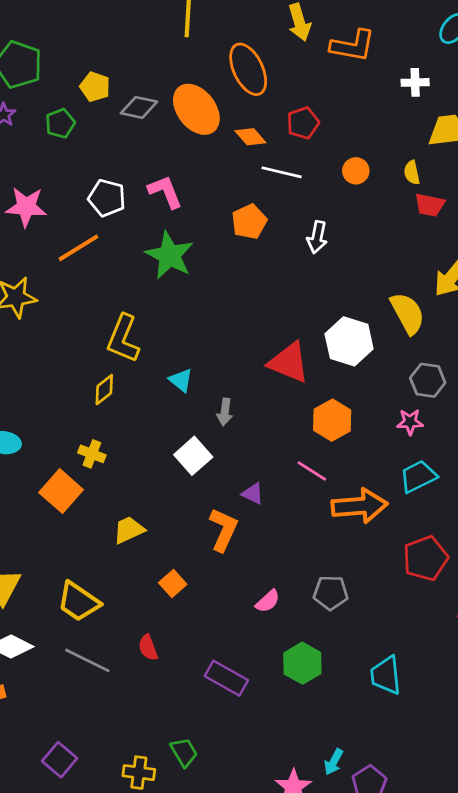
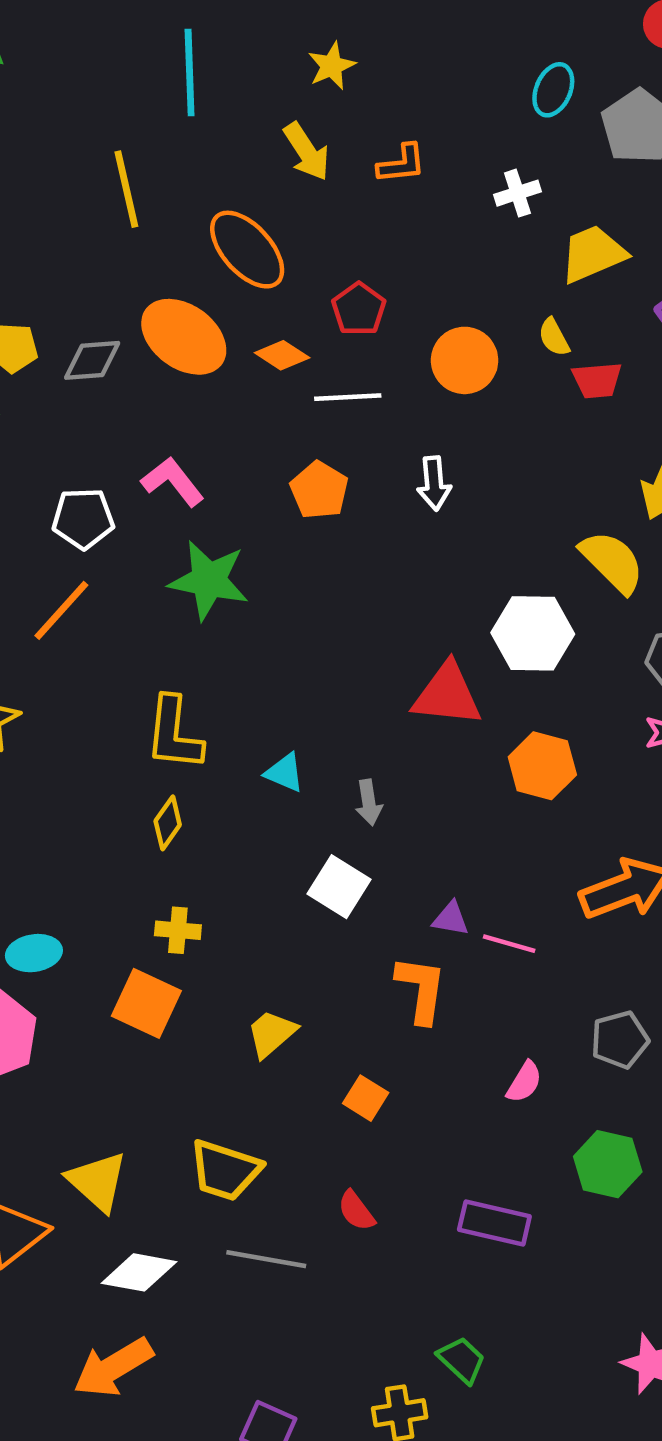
orange L-shape: (353, 46) -> (402, 164), size x0.7
orange circle: (356, 171) -> (465, 360), size x1.5
pink line: (312, 471) -> (509, 944), moved

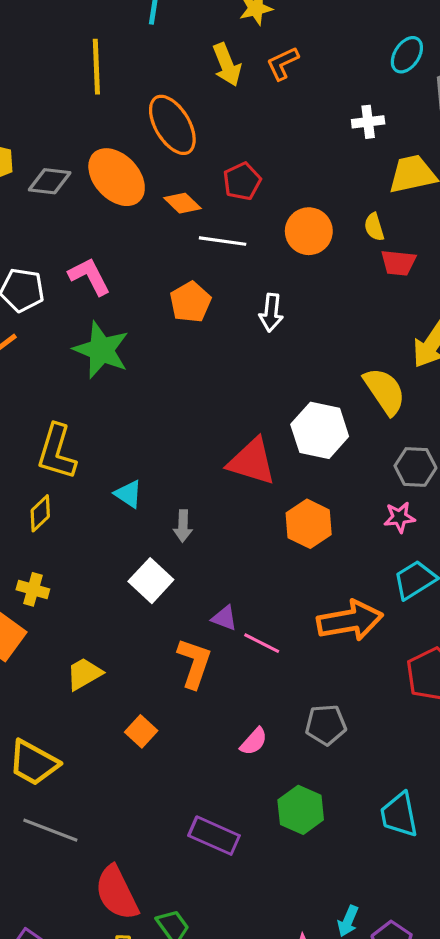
orange L-shape: (402, 164) -> (283, 63), moved, turned 150
red semicircle: (356, 1211) -> (117, 893), moved, size x1.8

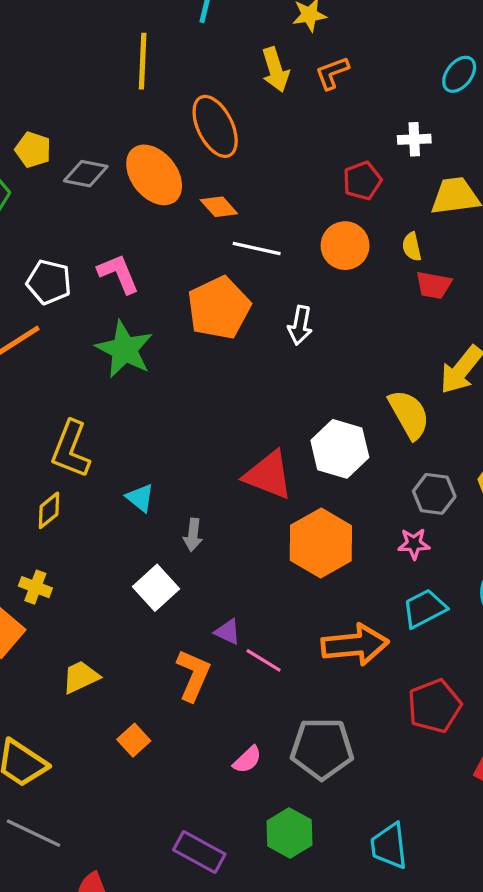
red pentagon: (242, 181) -> (362, 181), moved
orange pentagon: (190, 302) -> (219, 308), size x1.5
orange hexagon: (309, 524) -> (321, 543), size x1.4
gray pentagon: (326, 725) -> (322, 749), size x1.5

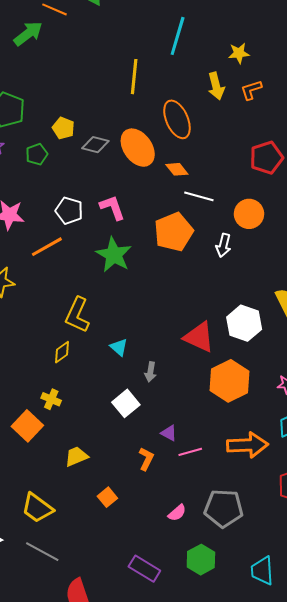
red pentagon: (362, 181) -> (266, 158), size x1.4
orange circle: (345, 246) -> (249, 214), moved
pink line: (264, 660) -> (190, 452), turned -50
orange L-shape: (193, 675) -> (146, 459), size x0.7

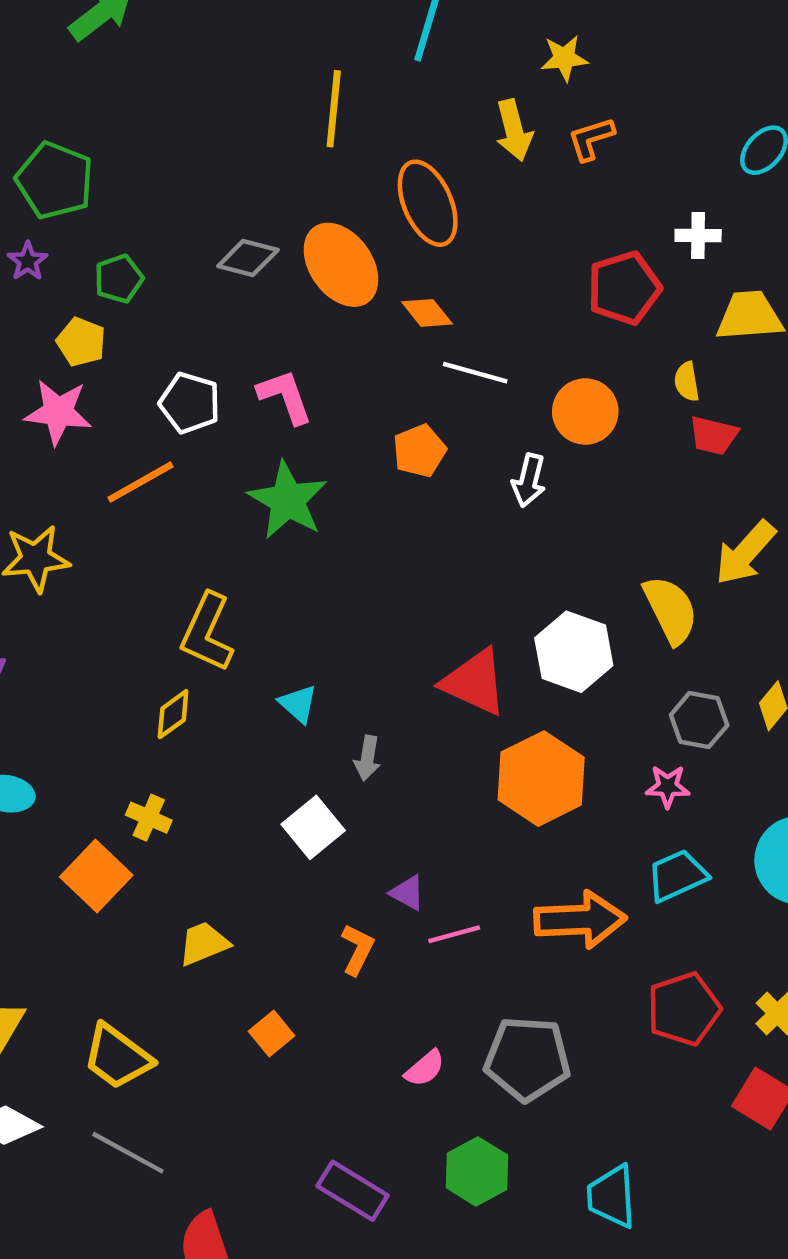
yellow pentagon: (63, 128) -> (81, 342), moved
orange pentagon: (174, 232) -> (419, 451), size x0.6

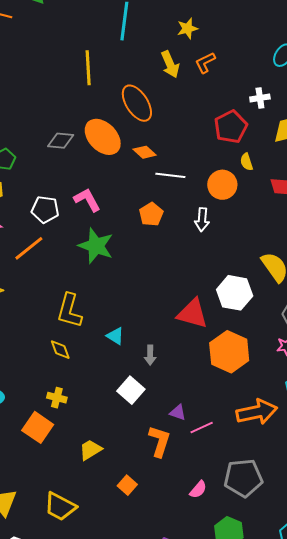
yellow semicircle: (687, 382) -> (246, 162), moved
yellow diamond: (173, 714) -> (60, 350), turned -65
orange L-shape: (357, 949) -> (160, 441), size x1.4

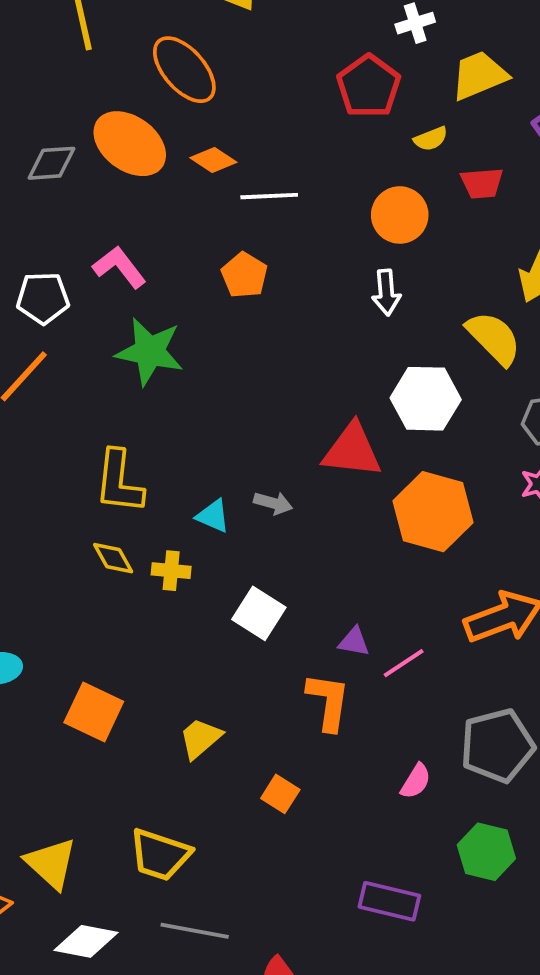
yellow semicircle: (246, 162) -> (431, 139), moved, turned -84
orange circle: (222, 185) -> (400, 215), moved
white arrow: (202, 220) -> (386, 292), moved
gray arrow: (150, 355) -> (273, 503), moved, turned -66
yellow cross: (57, 398) -> (171, 571), moved

